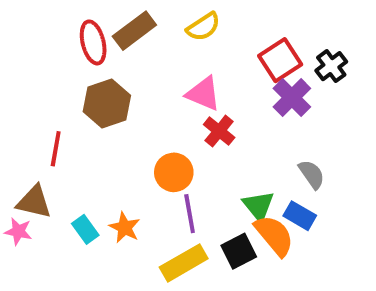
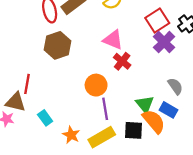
red line: (56, 149) -> (27, 84), moved
orange star: (125, 227) -> (71, 135), moved
black square: (239, 251) -> (133, 130), turned 30

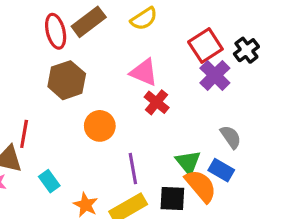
orange circle: (96, 85) -> (100, 126), moved

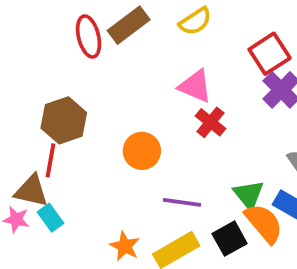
brown hexagon: (67, 80) -> (64, 120), moved
purple line: (133, 169) -> (182, 202), turned -72
cyan rectangle: (49, 181) -> (50, 218), moved
black square: (172, 198) -> (230, 239), turned -32

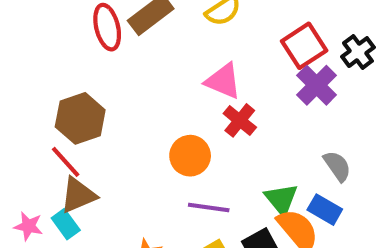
orange circle: (142, 151) -> (190, 156), moved
red line: (50, 160) -> (66, 162), turned -52
brown triangle: (31, 191) -> (78, 195), moved, turned -36

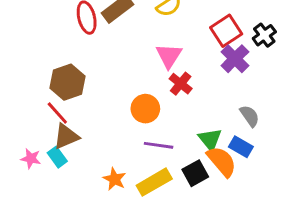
pink triangle: (223, 81) -> (169, 56), turned 40

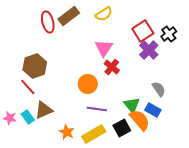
brown triangle: (66, 136) -> (44, 110), moved

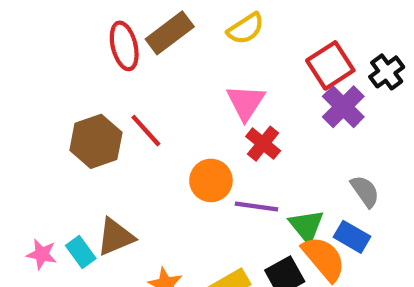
red line: (28, 87) -> (146, 131), moved
purple line: (97, 109) -> (257, 206), moved

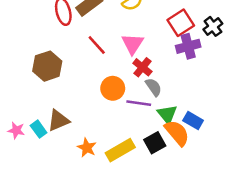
purple cross: (343, 107) -> (188, 46), turned 30
red line: (146, 131) -> (97, 45), moved
gray semicircle: (365, 191) -> (154, 87), moved

